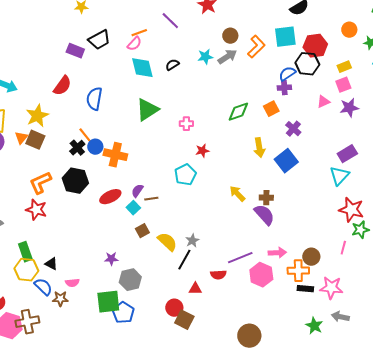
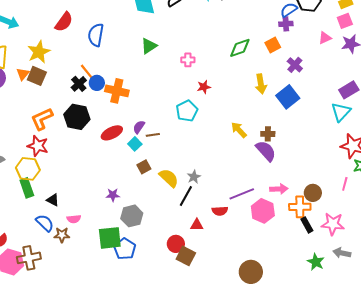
green triangle: (147, 110) -> (149, 46), size x0.7
yellow hexagon: (26, 270) -> (28, 169), moved
black rectangle: (305, 289) -> (307, 225), turned 56

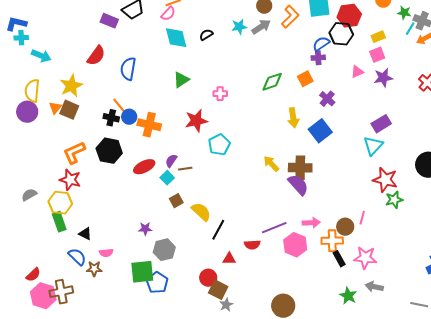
black cross: (79, 84) -> (111, 118), turned -35
red star: (204, 87) -> (196, 121), moved, size x1.6
brown cross: (268, 134) -> (300, 168), size x1.6
gray star: (194, 177) -> (226, 305), moved
pink line: (345, 184) -> (362, 218), moved

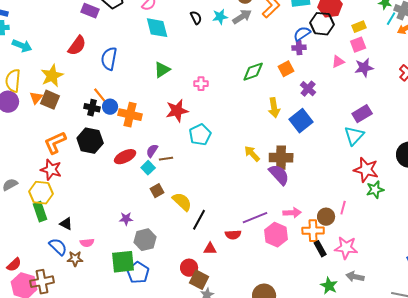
black semicircle: (206, 35) -> (196, 18), moved, turned 96

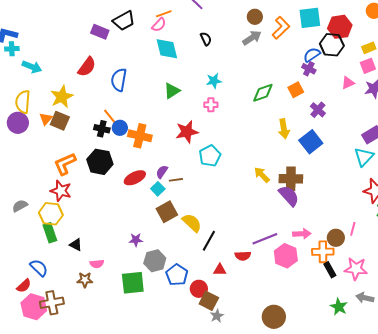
cyan star: (220, 17) -> (214, 81), moved
purple cross: (299, 48) -> (309, 69), turned 32
brown square: (157, 191) -> (167, 212), size x1.5
blue semicircle: (58, 247) -> (39, 268), moved
blue pentagon: (138, 273) -> (177, 275), moved

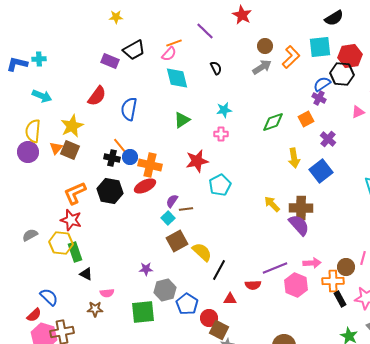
cyan cross: (12, 49) -> (39, 59), moved
red ellipse: (135, 178) -> (145, 186), moved
green rectangle: (50, 233) -> (75, 252), moved

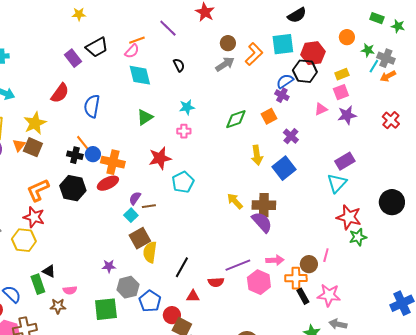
purple rectangle: (110, 61) -> (73, 58), turned 30
green rectangle: (75, 252) -> (38, 284), moved
yellow semicircle: (202, 252) -> (150, 252), moved, turned -125

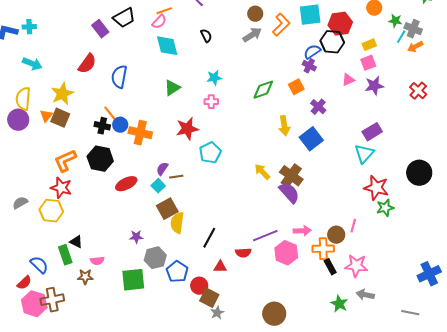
red ellipse: (108, 183) -> (126, 184), moved
brown cross: (264, 205) -> (291, 176), turned 35

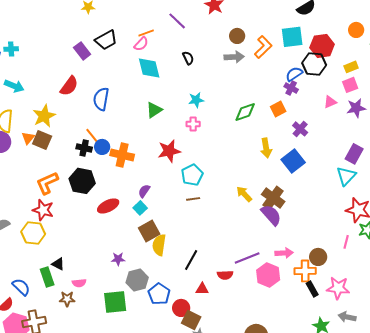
gray arrow: (252, 35) -> (234, 57), turned 30
purple rectangle: (372, 132) -> (354, 154), turned -30
brown line: (176, 177) -> (193, 199), moved
pink line: (353, 226) -> (346, 242), moved

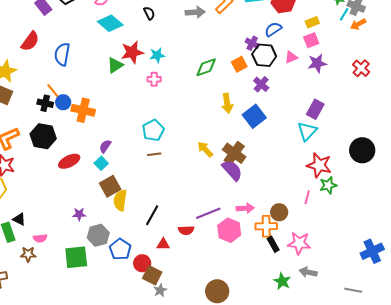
black hexagon: (314, 64) -> (264, 55), moved
cyan diamond: (149, 68) -> (110, 23), turned -35
blue semicircle: (294, 74) -> (273, 29), moved
red star: (169, 151) -> (132, 52), moved

